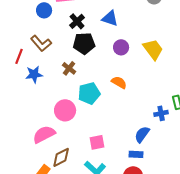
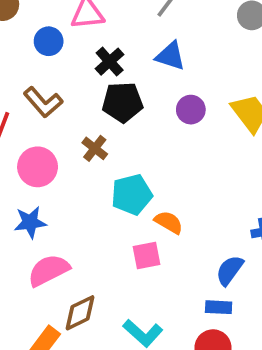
blue star: (34, 74) -> (30, 222), moved
orange semicircle: (119, 82) -> (169, 222), moved
pink circle: (65, 110) -> (38, 167), moved
pink square: (97, 142) -> (146, 256), moved

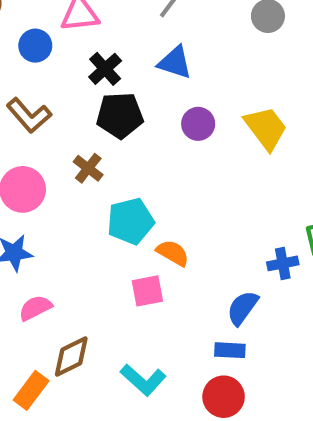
pink semicircle: (49, 270) -> (35, 308), size x0.7

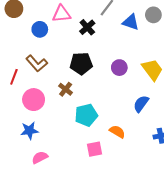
blue triangle: (175, 63) -> (131, 22), moved
black cross: (105, 69) -> (87, 27), moved
orange semicircle: (173, 253) -> (117, 132), moved
blue semicircle: (243, 308) -> (141, 104), moved

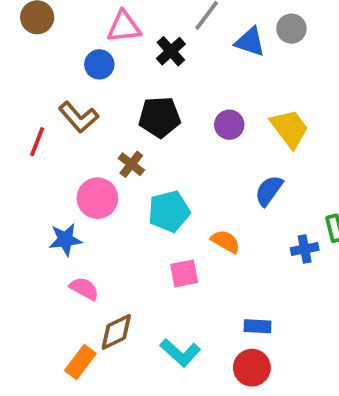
blue circle: (40, 29) -> (99, 64), moved
pink circle: (34, 100) -> (97, 198), moved
pink semicircle: (40, 157) -> (84, 289), turned 56

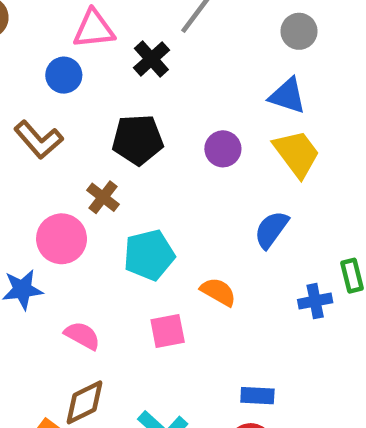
blue triangle: (250, 42) -> (287, 96), moved
pink semicircle: (84, 289) -> (82, 336), moved

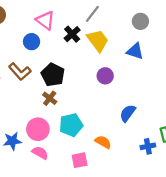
pink triangle: (94, 29) -> (45, 20), turned 42
black pentagon: (138, 140) -> (53, 75), moved, turned 30
yellow trapezoid: (297, 153) -> (98, 41), moved
pink circle: (62, 239) -> (38, 129), moved
pink semicircle: (82, 336) -> (40, 153), moved

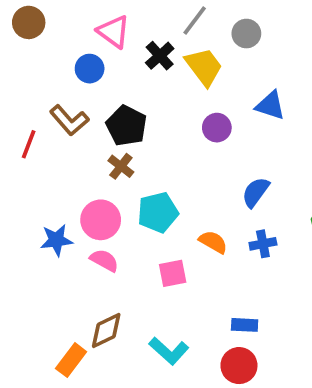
gray circle: (140, 21) -> (246, 34), moved
blue triangle: (135, 51) -> (270, 105), moved
blue cross: (148, 146) -> (263, 244), moved

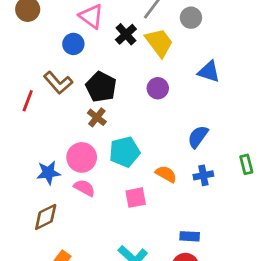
purple circle: (217, 128) -> (158, 88), moved
brown diamond: (106, 331) -> (46, 217), moved

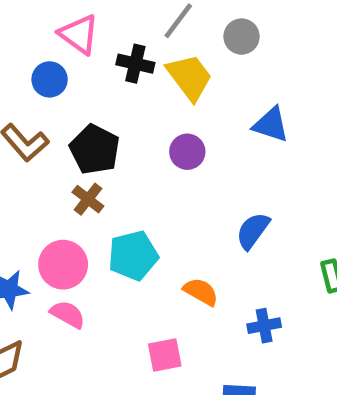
black cross: (126, 34) -> (135, 64), turned -35
blue cross: (203, 175) -> (264, 326), moved
pink square: (136, 198) -> (165, 355), moved

